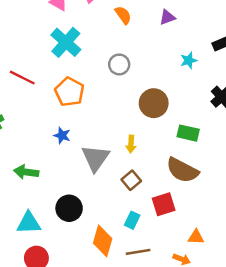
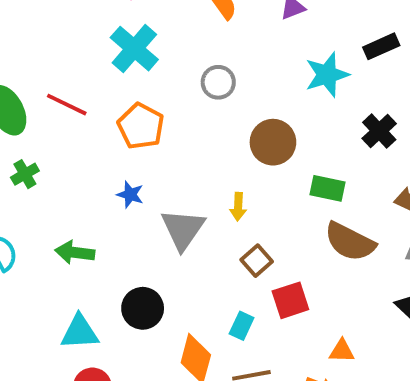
cyan star: (189, 60) -> (327, 75), size x1.6
brown semicircle: (182, 170) -> (350, 242), moved
brown square: (131, 180) -> (257, 261), moved

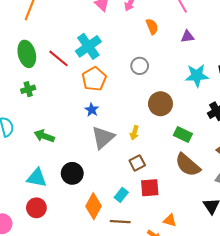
cyan cross: (134, 49) -> (88, 46), moved
blue star: (130, 194) -> (92, 110), moved

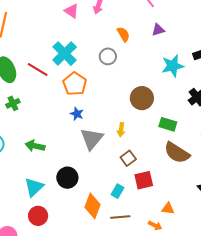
orange semicircle: (152, 27) -> (123, 34), moved
gray circle: (140, 66) -> (108, 56), moved
cyan triangle: (37, 178) -> (34, 187), turned -45

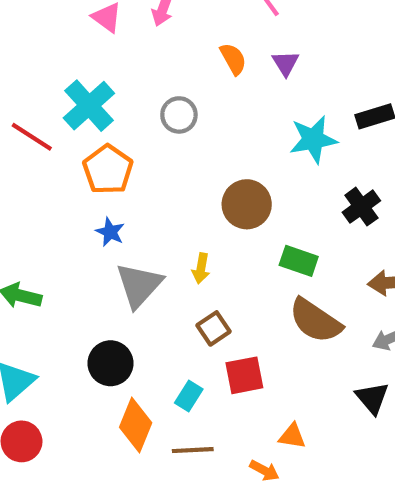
purple triangle: (158, 30) -> (286, 63), turned -48
orange semicircle: (123, 34) -> (233, 59), moved
black circle: (67, 178) -> (110, 363), moved

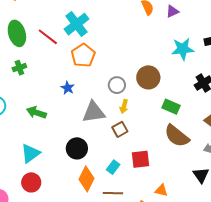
purple triangle: (286, 63) -> (172, 11), turned 32
gray circle: (179, 115) -> (117, 85), moved
blue star: (110, 232) -> (68, 88), moved
gray triangle: (139, 285) -> (94, 112), turned 35
brown square: (213, 328) -> (120, 129), moved

